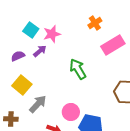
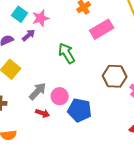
gray arrow: (38, 104) -> (38, 91), moved

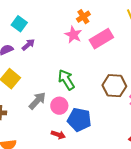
pink star: (41, 18) -> (73, 35), moved, turned -30
green arrow: (67, 53) -> (66, 80), moved
red arrow: (43, 113) -> (58, 135), moved

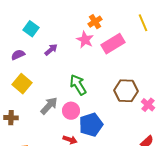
purple arrow: (28, 45) -> (51, 50), moved
blue pentagon: (79, 120) -> (91, 125), turned -30

